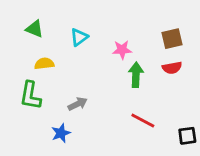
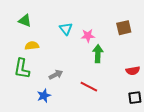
cyan triangle: (79, 37) -> (66, 29), moved, turned -32
red semicircle: (172, 68) -> (133, 71), moved
red line: (143, 121) -> (89, 87), moved

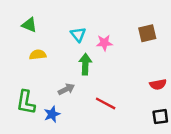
green arrow: (98, 54) -> (85, 64), moved
green L-shape: (22, 69) -> (26, 102), moved

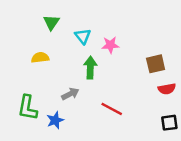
green triangle: (29, 25) -> (51, 22), moved, turned 42
brown square: (147, 33) -> (156, 64), moved

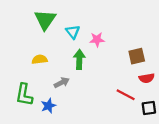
green triangle: (51, 22) -> (45, 20), size x1.5
yellow semicircle: (40, 58) -> (40, 59), moved
red line: (112, 109) -> (126, 95), moved

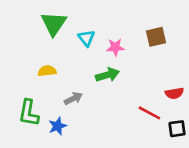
brown square: (137, 56) -> (156, 37), moved
green arrow: (79, 59) -> (107, 75), moved, turned 72

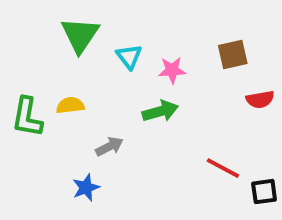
red semicircle: (174, 93) -> (260, 100), moved
green L-shape: (29, 113) -> (27, 117), moved

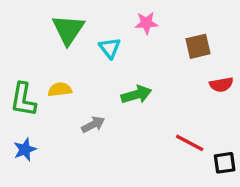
pink star: (172, 70) -> (146, 23), moved
blue star: (86, 188) -> (25, 149), moved

